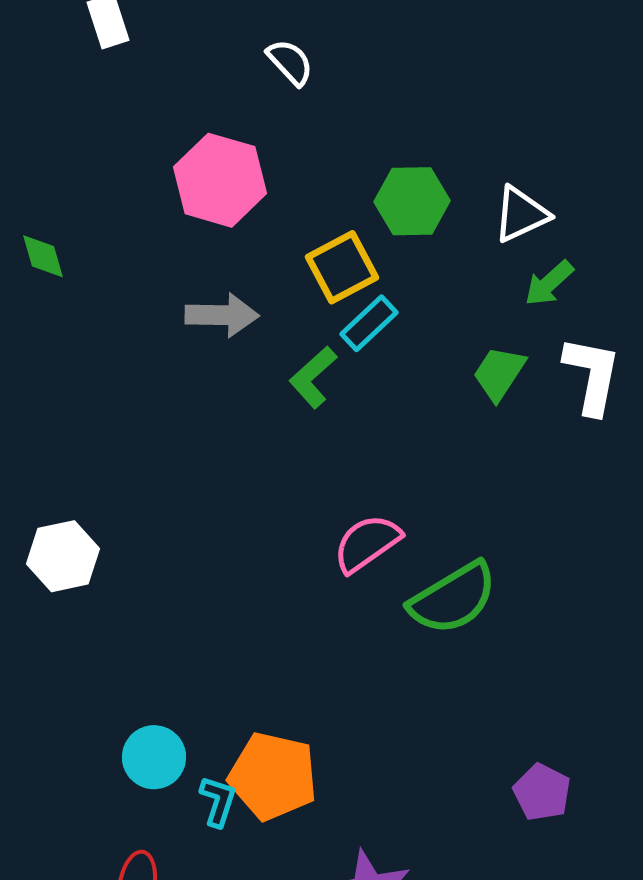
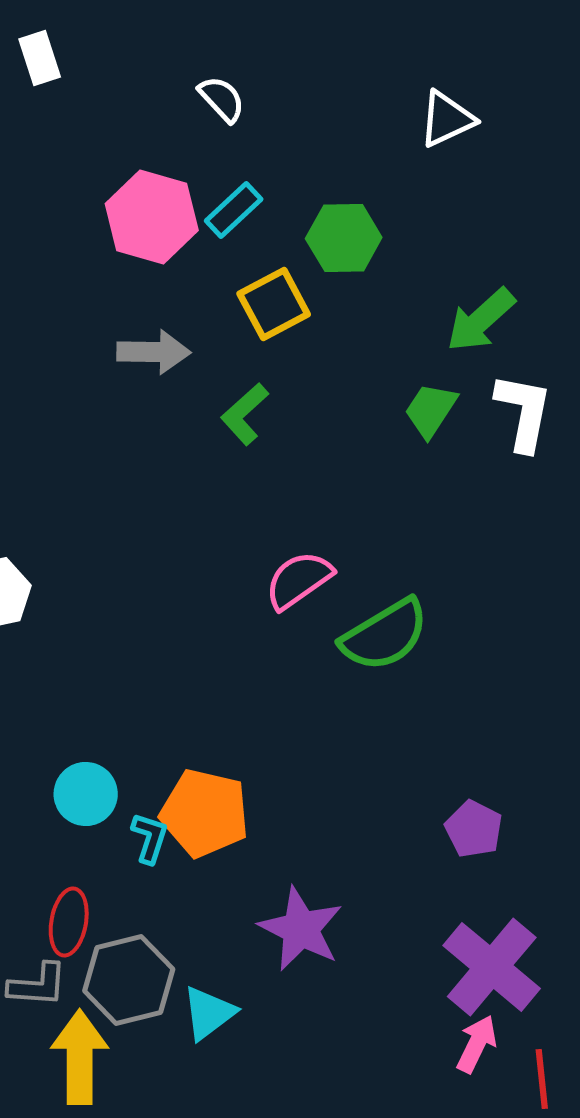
white triangle: (521, 214) -> (447, 119), moved
green arrow: (549, 283) -> (481, 320), size x1.4
cyan rectangle: (369, 323) -> (234, 210), moved

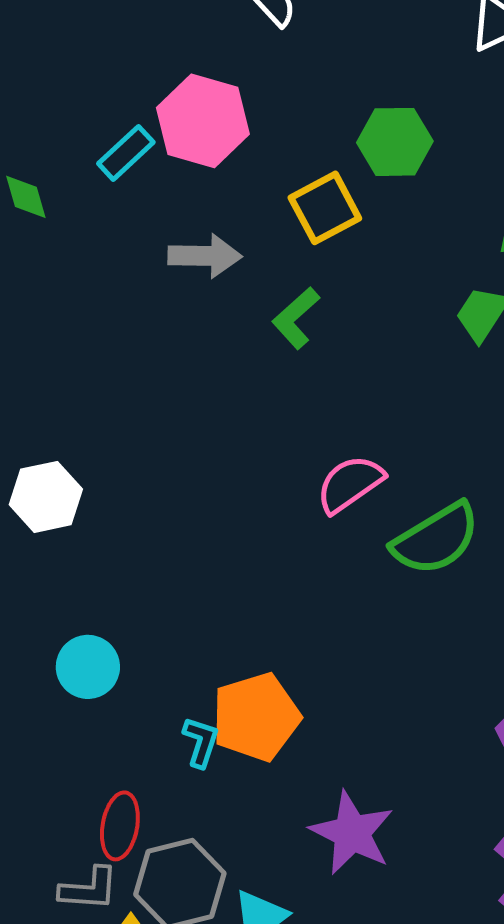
cyan rectangle: (234, 210) -> (126, 153), moved
cyan circle: (86, 794) -> (88, 667), moved
orange pentagon: (205, 813) -> (256, 717), turned -30

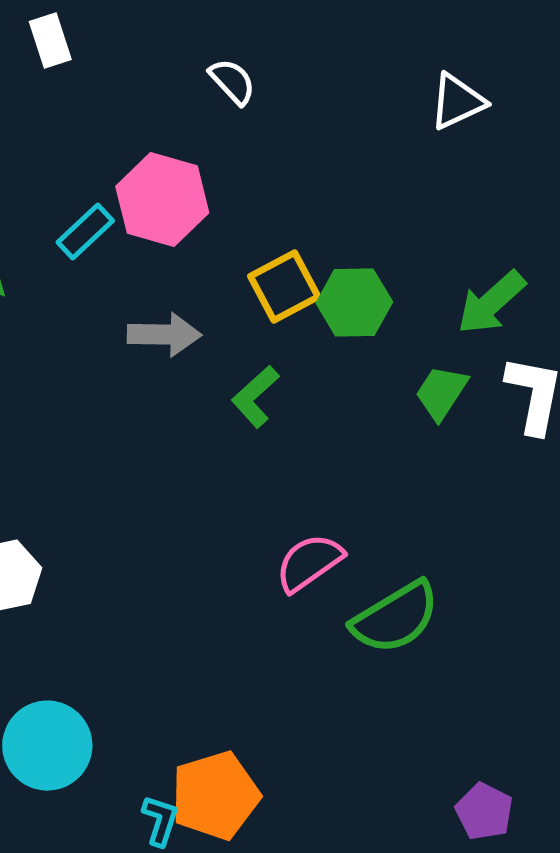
green hexagon: (395, 142) -> (354, 303), moved
cyan circle: (88, 667) -> (47, 746), size x1.4

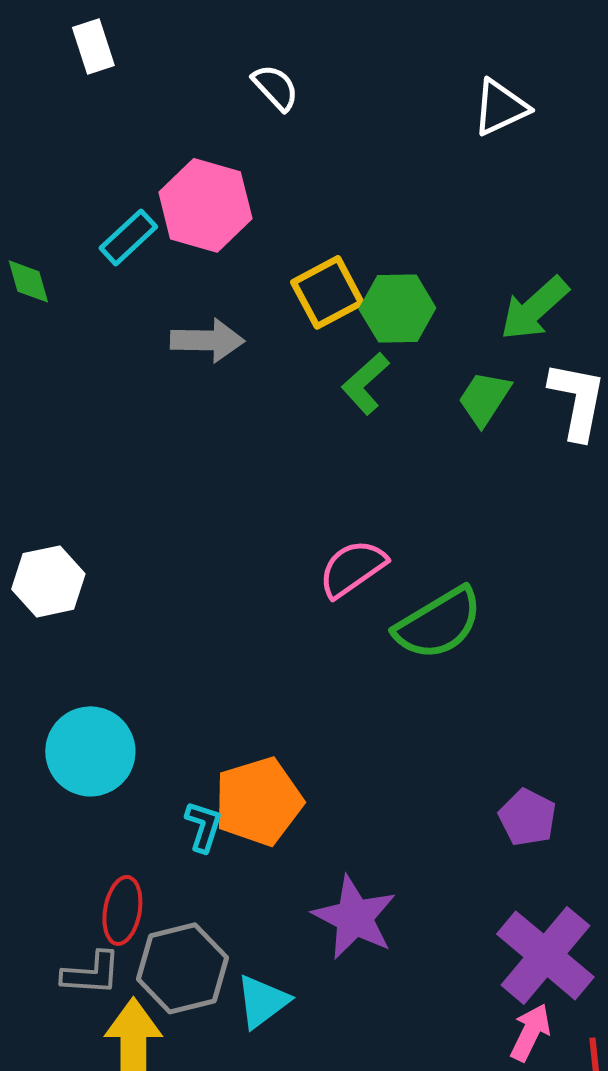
green L-shape: (255, 397) -> (365, 383), moved

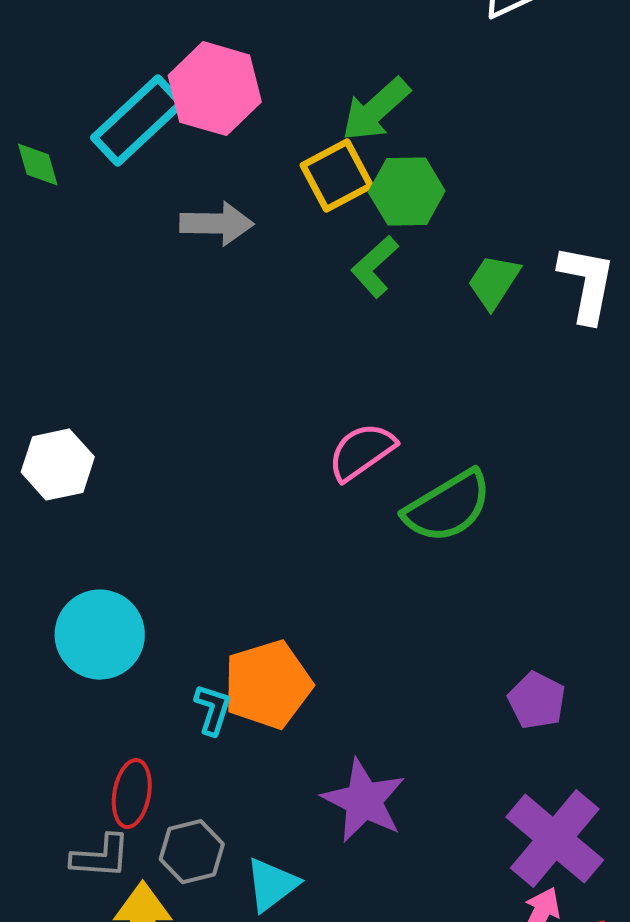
cyan rectangle: (128, 237) -> (138, 121), size x1.6
green arrow: (534, 308) -> (376, 110), moved
gray hexagon: (182, 968) -> (192, 852), size x0.7

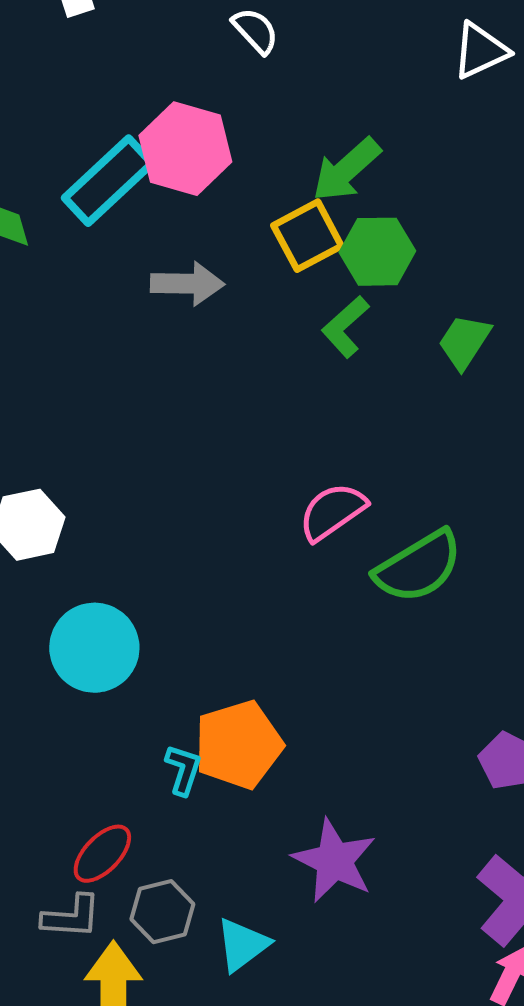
cyan circle: (100, 635) -> (94, 648), moved
red ellipse: (132, 794) -> (102, 854), turned 34

